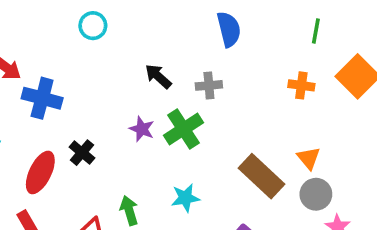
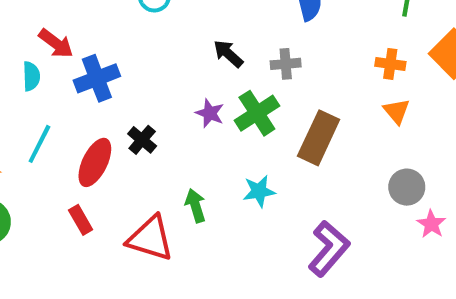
blue cross: (42, 98) -> (97, 78), turned -36
orange triangle: (309, 158) -> (397, 111), moved
brown rectangle: (261, 176) -> (319, 138), moved, turned 72

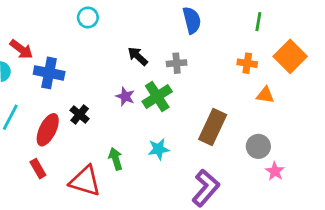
blue cross: (97, 78) -> (49, 73), turned 32
orange triangle: (397, 111) -> (265, 95), moved, turned -42
brown rectangle: (319, 138) -> (213, 127), moved

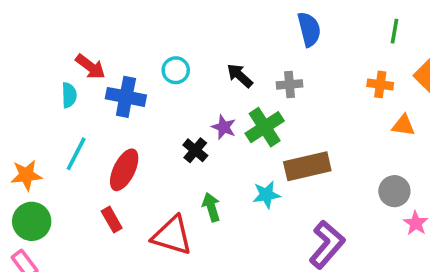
cyan circle: (88, 17) -> (176, 70), moved
black cross: (80, 114) -> (195, 150), moved
brown rectangle: (213, 127) -> (307, 166), moved, turned 52

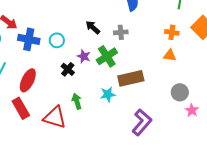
cyan circle: (176, 70) -> (57, 40), moved
orange triangle: (403, 125) -> (170, 55), moved
red rectangle: (112, 220) -> (21, 108), size x1.5

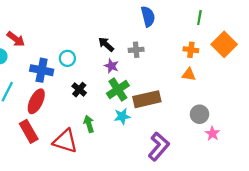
blue cross: (29, 39) -> (42, 70), moved
purple star: (84, 56) -> (111, 66), moved
green cross: (107, 56) -> (118, 90), moved

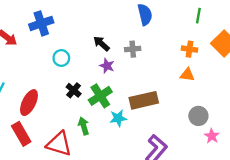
blue cross: (42, 70) -> (41, 23), moved, turned -30
green cross: (118, 90) -> (100, 96), moved

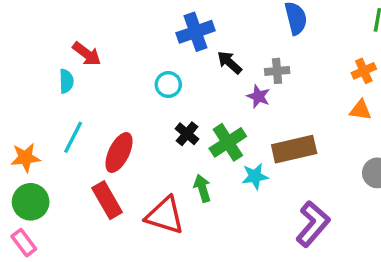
blue cross: (41, 23) -> (195, 32), moved
orange cross: (189, 49) -> (364, 71), turned -32
purple star: (107, 66) -> (258, 96), moved

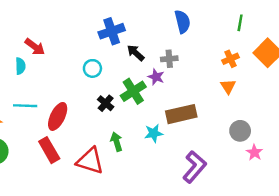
orange triangle: (360, 110) -> (228, 86), turned 49
cyan line: (73, 137) -> (25, 106), turned 65
green cross: (228, 142) -> (133, 91), moved

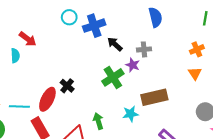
cyan circle: (92, 68) -> (69, 17), moved
black cross: (106, 103) -> (67, 86), moved
cyan line: (25, 106) -> (19, 107), moved

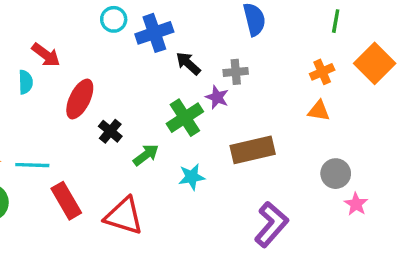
orange triangle: (195, 73) -> (319, 111), turned -48
red ellipse: (47, 99) -> (80, 99), moved
cyan star: (130, 114) -> (192, 177), moved
green arrow: (98, 121) -> (146, 155), moved, turned 70

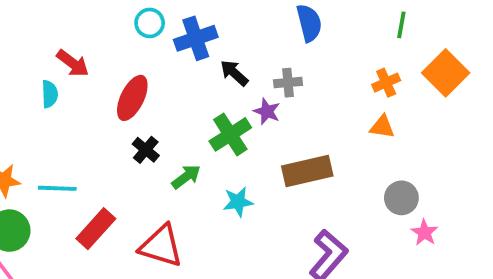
red ellipse: (80, 99) -> (132, 98), moved
red rectangle: (66, 201) -> (96, 229), turned 72

